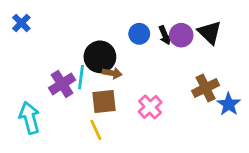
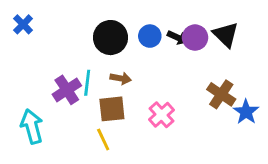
black arrow: (165, 35) -> (178, 38), turned -42
black circle: (100, 57) -> (110, 38), moved
brown cross: (206, 88) -> (221, 94), turned -30

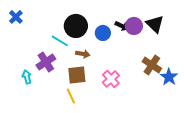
blue circle: (150, 36) -> (103, 33), moved
cyan line: (87, 83) -> (60, 41), moved, turned -66
cyan arrow: (32, 126) -> (27, 77), moved, size x0.6

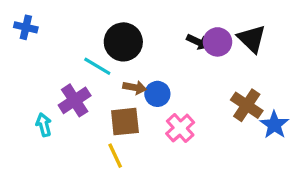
blue cross: (16, 17) -> (26, 27), turned -32
blue circle: (103, 33) -> (157, 94), moved

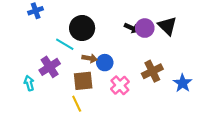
blue cross: (26, 27) -> (36, 11), moved, turned -32
brown cross: (247, 105) -> (152, 71), moved, turned 30

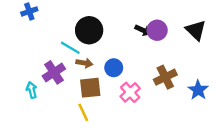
blue cross: (36, 11) -> (29, 11), moved
black triangle: (167, 26) -> (196, 30), moved
brown arrow: (90, 58) -> (84, 63), moved

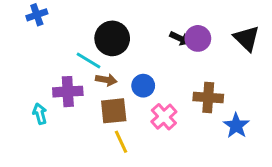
purple cross: (54, 72) -> (68, 92), turned 30
brown cross: (165, 77) -> (208, 98), turned 30
blue star: (198, 90) -> (236, 126), moved
yellow line: (83, 112) -> (121, 142), moved

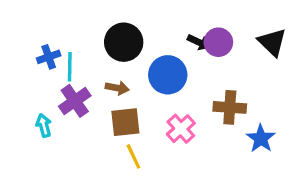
blue cross: (37, 15) -> (49, 57), moved
cyan line: (89, 61) -> (70, 67), moved, turned 60
blue circle: (143, 86) -> (168, 75), moved, size x1.5
purple cross: (68, 92) -> (75, 101), turned -32

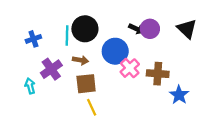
cyan line: (70, 67) -> (67, 36), moved
pink cross: (181, 129) -> (130, 68), moved

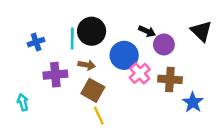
purple circle: (150, 29) -> (164, 44), moved
purple cross: (51, 69) -> (55, 75), turned 30
brown square: (86, 84) -> (93, 90), turned 35
cyan arrow: (30, 86) -> (23, 102), moved

